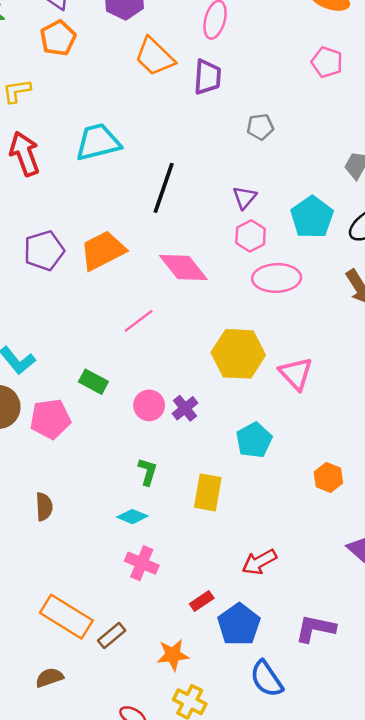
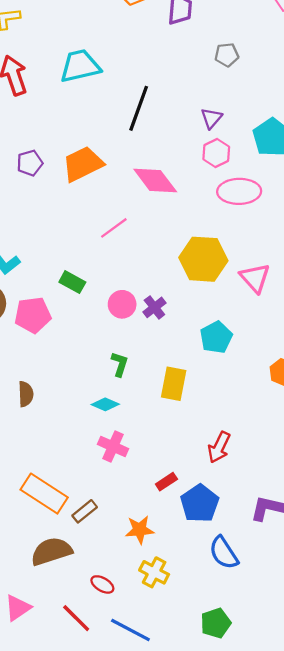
purple pentagon: (44, 251) -> (30, 163), size x0.7
red arrow: (259, 562) -> (219, 447), turned -36
brown semicircle: (49, 678) -> (51, 551), moved, size x1.6

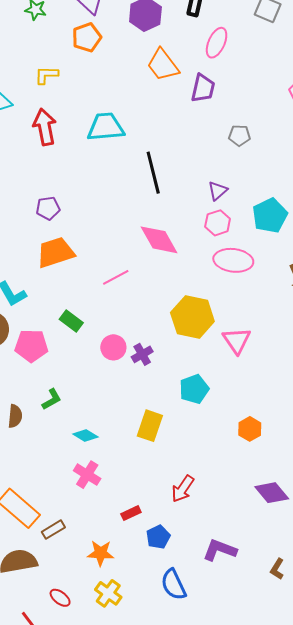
black line: (139, 108) -> (153, 173), turned -42
orange trapezoid: (83, 164) -> (56, 252), moved
green L-shape: (120, 364) -> (52, 399), moved, turned 35
blue pentagon: (200, 503) -> (158, 537), size x0.7

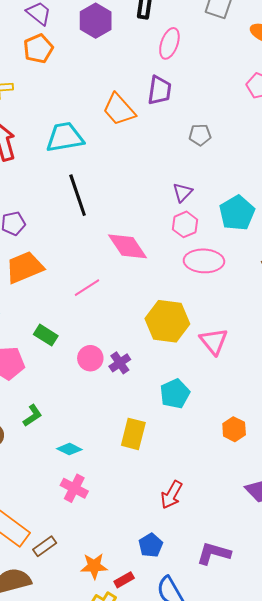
orange trapezoid: (163, 65) -> (119, 109), moved
black line: (153, 173) -> (78, 195), moved
red rectangle: (131, 513) -> (124, 580), moved

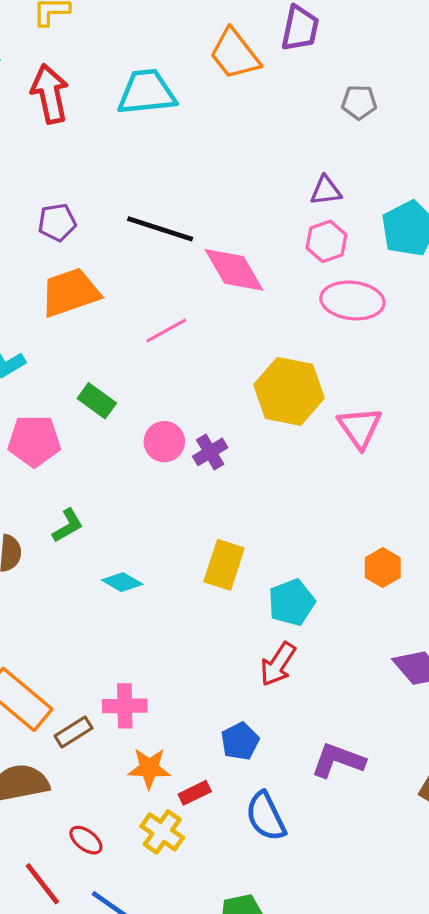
purple triangle: (183, 192) -> (326, 191), turned 35
black line: (78, 195) -> (160, 229), moved, turned -57
cyan pentagon: (175, 394) -> (292, 603), moved
pink cross: (74, 488) -> (125, 706), moved, turned -32

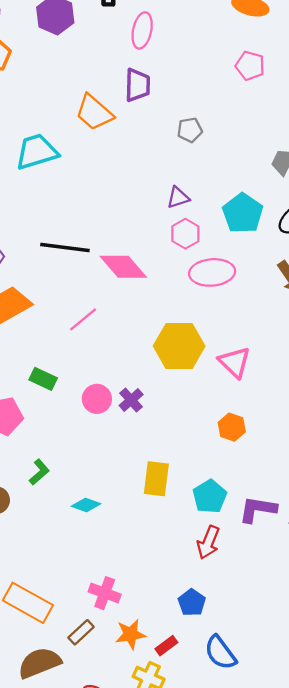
orange hexagon: (383, 568) -> (232, 427), moved
pink cross: (125, 706) -> (105, 593), turned 32
brown rectangle: (74, 732) -> (81, 632), moved
purple L-shape: (338, 760) -> (258, 509), moved

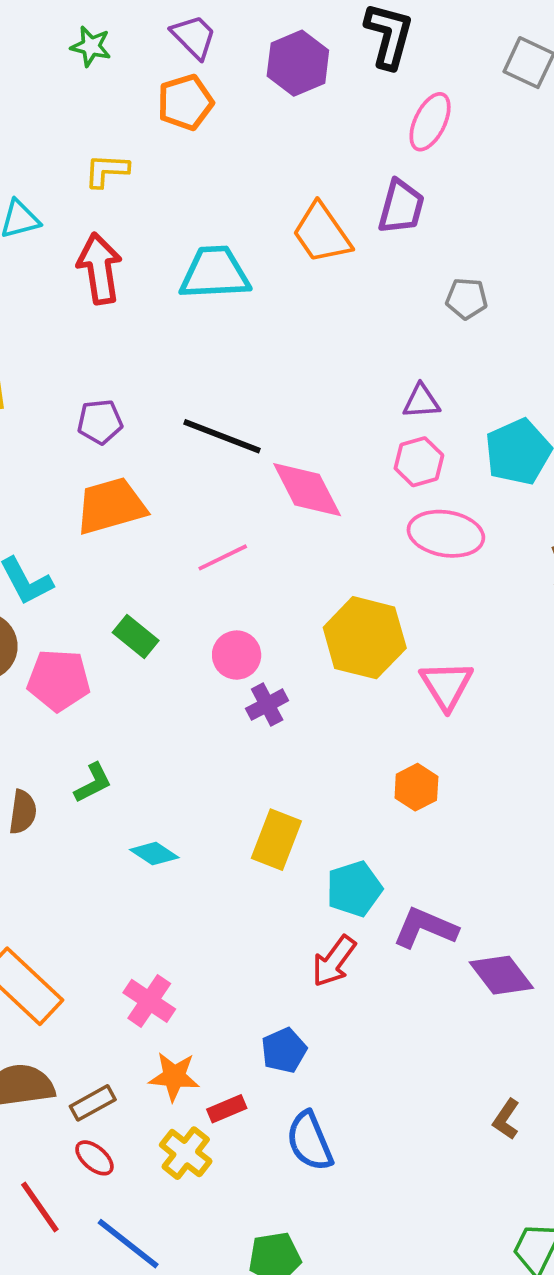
pink circle: (97, 399) -> (237, 655), moved
brown rectangle: (81, 632) -> (93, 1103), moved

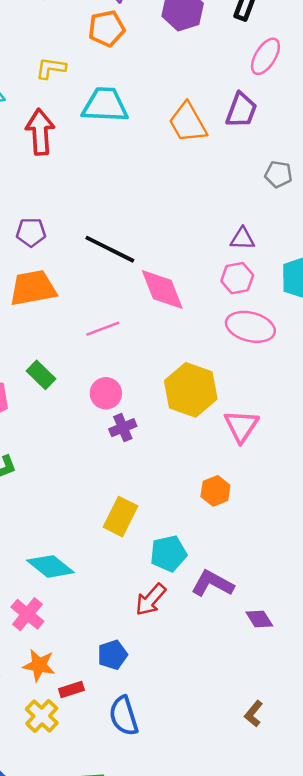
cyan trapezoid: (215, 273) -> (105, 105), moved
cyan diamond: (154, 854) -> (50, 566), moved, size x1.5
purple diamond: (501, 975) -> (259, 619), size x0.7

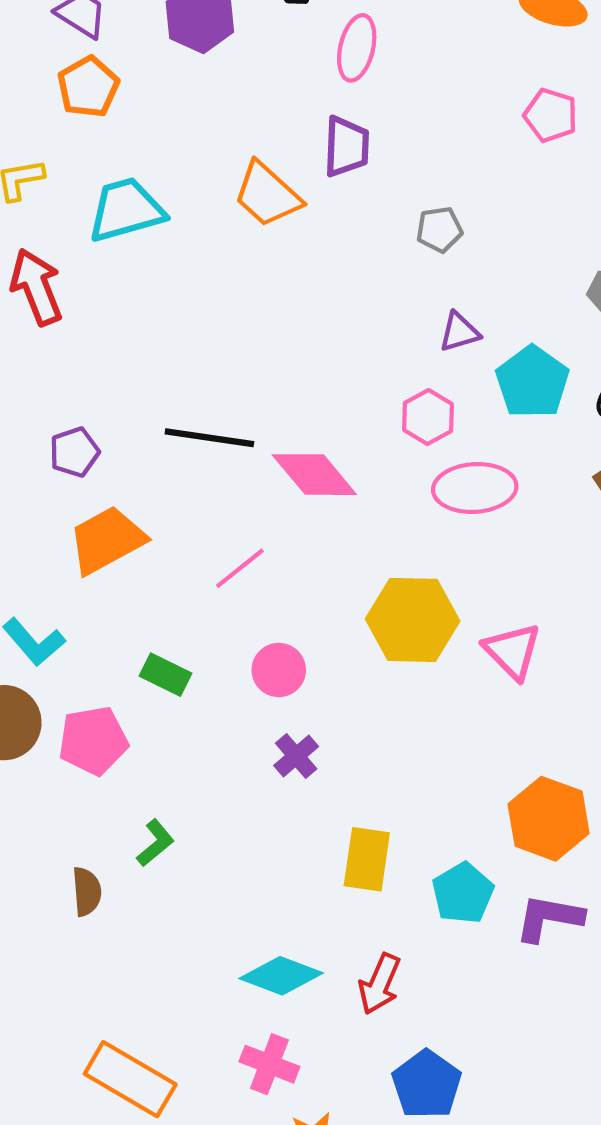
purple triangle: (242, 239) -> (459, 332), moved
purple cross: (123, 428) -> (296, 756), moved
orange hexagon: (215, 491) -> (549, 819), moved, size x1.6
red arrow: (151, 600) -> (380, 984), moved
blue pentagon: (112, 655) -> (427, 1084), size x1.4

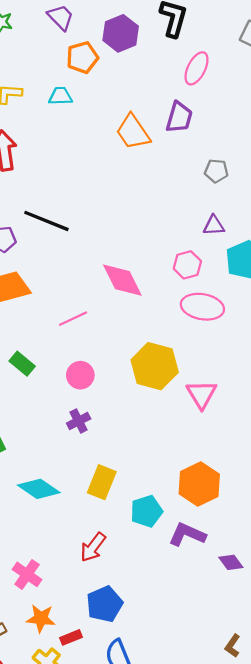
orange pentagon: (88, 87) -> (82, 57), moved
cyan trapezoid: (126, 210) -> (60, 96), moved, size x0.6
black line: (209, 438) -> (46, 221), moved
cyan diamond: (281, 976) -> (39, 489), moved

